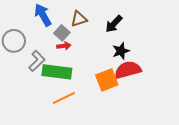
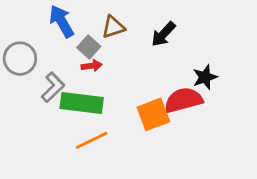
black star: (121, 51) -> (205, 77), moved

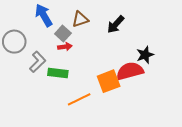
green rectangle: (82, 103) -> (58, 73), size x0.7
orange line: (92, 140) -> (79, 99), moved

